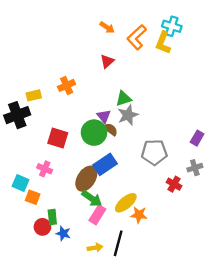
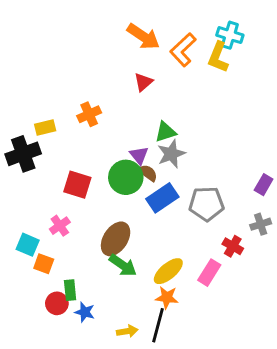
orange arrow: (107, 27) -> (143, 37), size x1.6
blue rectangle: (105, 164) -> (162, 198), moved
pink cross: (45, 169) -> (60, 226), turned 32
pink rectangle: (97, 215) -> (209, 273), moved
orange star: (139, 215) -> (167, 298), moved

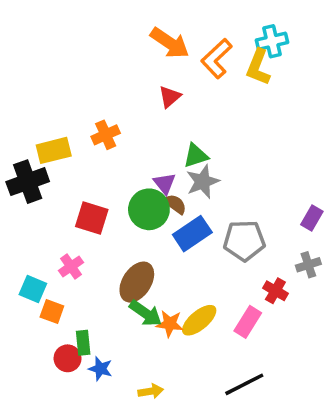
cyan cross: (230, 35) -> (272, 41), turned -30
yellow rectangle: (45, 127) -> (54, 150), size x1.4
orange star: (167, 298) -> (170, 324), moved
black line: (158, 325) -> (244, 384), moved, turned 48

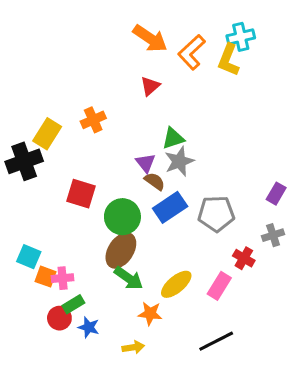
yellow rectangle: (54, 150) -> (47, 134), turned -44
green circle: (149, 209) -> (122, 217), moved
pink cross: (71, 266) -> (63, 278), moved, turned 30
orange star: (170, 324) -> (150, 313), moved
green rectangle: (83, 343) -> (73, 304), turned 65

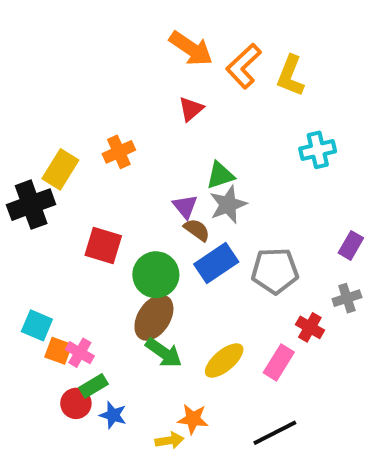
cyan cross: (241, 37) -> (318, 150), moved
pink cross: (63, 278) -> (80, 353), turned 35
orange star: (150, 313) -> (193, 419), moved

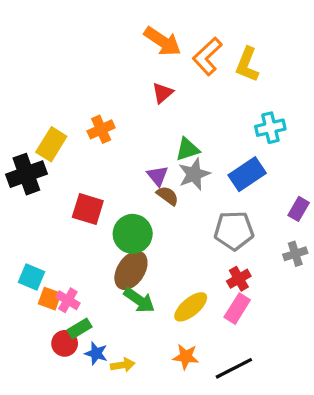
blue rectangle: (216, 263) -> (247, 174), moved
red cross: (310, 327) -> (239, 279), moved, turned 30
orange star: (193, 419) -> (186, 357), moved
yellow arrow: (170, 440) -> (123, 365), moved

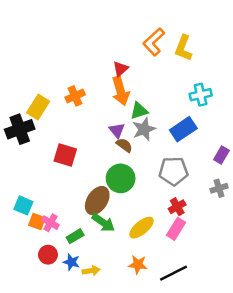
orange arrow: (163, 41) -> (121, 91), moved, turned 40
green circle: (133, 234) -> (121, 178), moved
green rectangle: (80, 328) -> (75, 236), moved

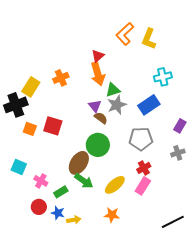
orange square: (37, 221) -> (30, 129), moved
black line: (173, 273) -> (173, 222), moved

